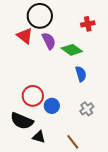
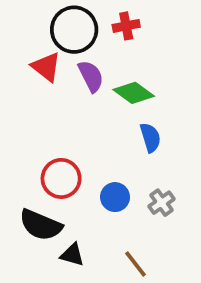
red cross: (88, 24) -> (126, 26), moved
blue circle: (52, 106) -> (115, 197), moved

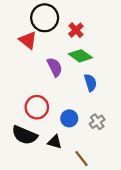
red cross: (126, 26) -> (76, 30), moved, turned -32
purple semicircle: (91, 76) -> (55, 67), moved
black triangle: (72, 255) -> (55, 142), moved

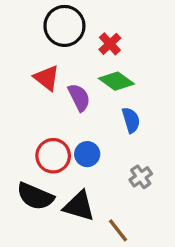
red triangle: (28, 40) -> (47, 78), moved
blue circle: (69, 118) -> (87, 154), moved
black triangle: (55, 142) -> (79, 206), size x1.5

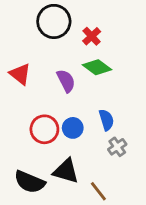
red triangle: (47, 78) -> (20, 74), moved
blue semicircle: (131, 120) -> (106, 120), moved
black semicircle: (35, 196) -> (30, 182), moved

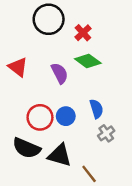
black semicircle: (30, 182) -> (27, 148), moved

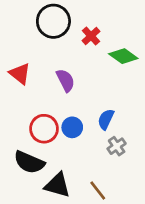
green diamond: (88, 61) -> (123, 56), moved
blue semicircle: (96, 109) -> (106, 119), turned -138
black triangle: (60, 155) -> (57, 185), moved

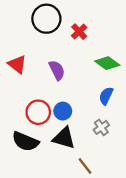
green diamond: (123, 56) -> (107, 63), moved
blue semicircle: (106, 119) -> (106, 96), moved
black triangle: (57, 185) -> (64, 138), moved

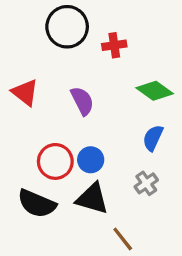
red cross: (79, 32) -> (114, 45), turned 35

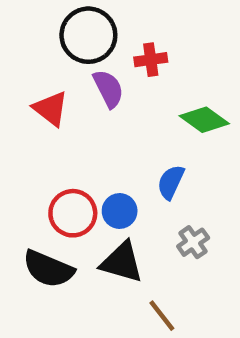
red triangle: (25, 92) -> (51, 109), moved
purple semicircle: (82, 101) -> (108, 89), moved
blue semicircle: (153, 138) -> (171, 182), moved

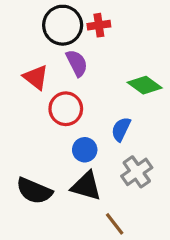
red cross: (151, 60) -> (99, 25), moved
red circle: (73, 213) -> (66, 109), moved
gray cross: (193, 242) -> (137, 172), size x1.4

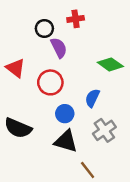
black circle: (63, 25) -> (44, 28), moved, size x0.6
red triangle: (36, 77) -> (16, 68), moved
black semicircle: (34, 191) -> (18, 128), moved

